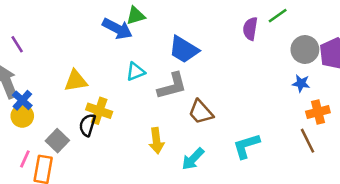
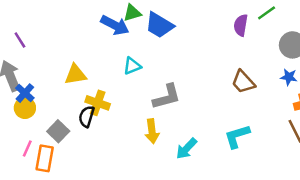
blue trapezoid: (184, 49) -> (159, 25), moved
gray L-shape: (172, 86) -> (167, 97), moved
brown trapezoid: (201, 112) -> (243, 82), moved

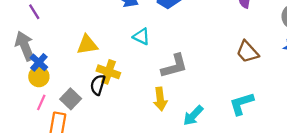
cyan triangle: (132, 66) -> (141, 37), turned 48
pink line: (27, 149) -> (41, 102), moved

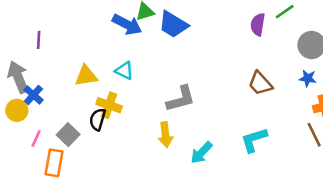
purple line: (34, 12) -> (39, 40), moved, turned 35
cyan triangle: (141, 37) -> (124, 71), moved
yellow circle: (39, 77) -> (17, 110), moved

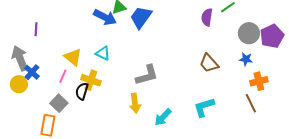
blue trapezoid: (173, 24) -> (141, 17), turned 95
yellow triangle: (86, 76) -> (73, 57), turned 48
pink line: (36, 139) -> (63, 76), moved

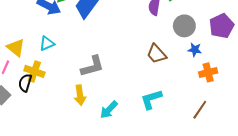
gray circle: (249, 33) -> (184, 26), moved
cyan triangle: (103, 53) -> (47, 43), turned -49
brown line: (251, 103) -> (200, 110), moved, turned 60

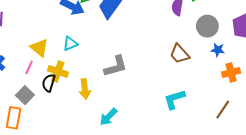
yellow arrow: (80, 95) -> (85, 89), moved
cyan arrow: (109, 110) -> (108, 117), moved

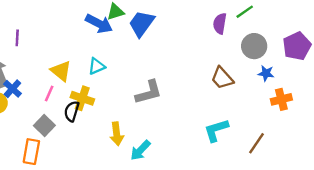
yellow arrow: (85, 89) -> (117, 134), moved
brown line: (223, 110) -> (257, 143), moved

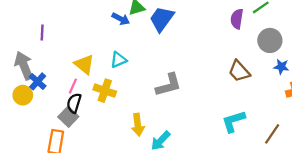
blue arrow: (99, 24) -> (121, 19), size x0.7
black semicircle: (72, 111) -> (74, 103), moved

